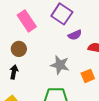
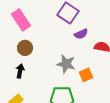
pink rectangle: (27, 21) -> (21, 20), moved
orange square: (88, 76) -> (86, 75), moved

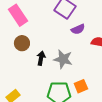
black arrow: (20, 71) -> (41, 58), moved
orange square: (86, 75) -> (81, 86), moved

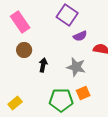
gray star: (63, 59) -> (76, 67), moved

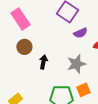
gray star: (76, 67) -> (76, 64), turned -30

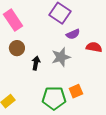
gray star: (76, 64) -> (61, 57), moved

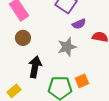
black arrow: (36, 63) -> (35, 67), moved, size x1.5

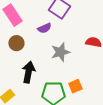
purple semicircle: (79, 24) -> (44, 28), moved

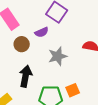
brown circle: (16, 43) -> (22, 44), moved

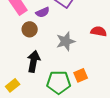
purple semicircle: (42, 32) -> (43, 12), moved

